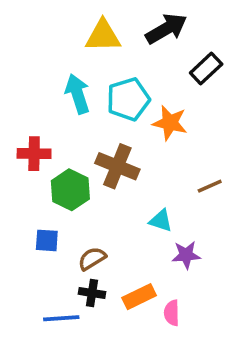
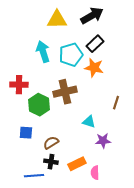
black rectangle: (206, 69) -> (95, 44), moved
brown cross: (117, 166) -> (65, 92), turned -35
brown line: (210, 186) -> (116, 103), turned -48

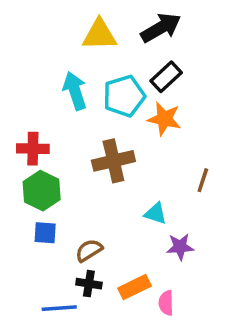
green hexagon: (39, 105) -> (42, 191), moved

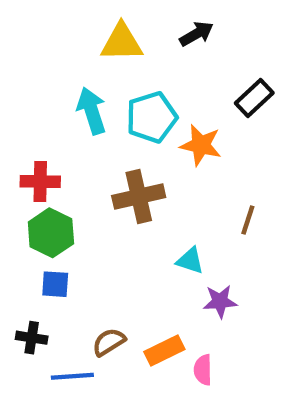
black arrow: (161, 28) -> (196, 34), size x0.7
black rectangle: (166, 77) -> (254, 98), moved
brown semicircle: (89, 250) -> (109, 342), moved
black cross: (89, 284) -> (32, 338), moved

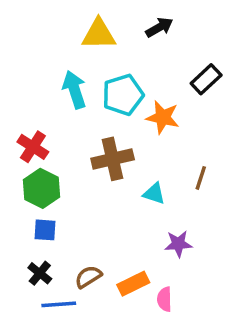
red cross: (40, 181) -> (33, 147), turned 32
cyan triangle: (190, 261) -> (154, 194), moved
black cross: (32, 338) -> (40, 273), moved, turned 30

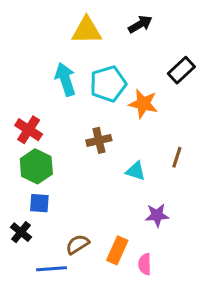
brown cross: (113, 159) -> (99, 140), size x0.7
black cross: (40, 273) -> (21, 232), moved
orange rectangle: (133, 284) -> (117, 250), turned -40

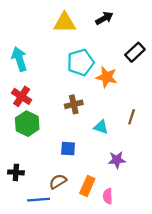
cyan arrow: (65, 79) -> (19, 59), moved
blue square: (39, 203) -> (68, 149), moved
black cross: (21, 232) -> (16, 172), turned -35

